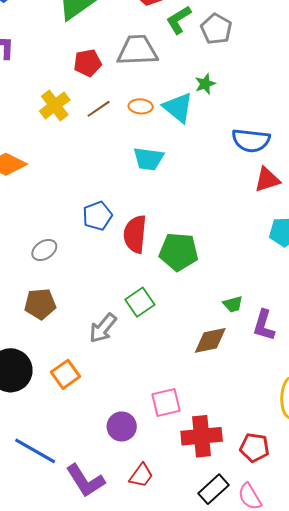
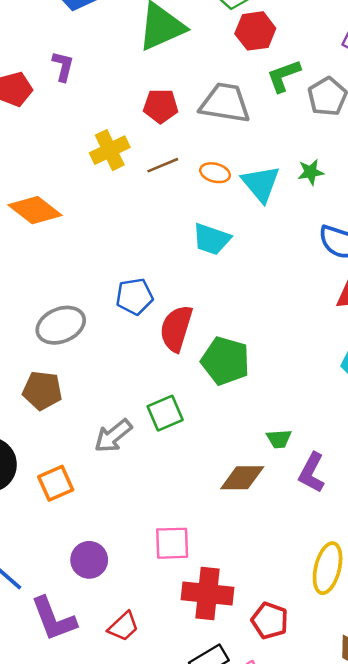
green star: (205, 84) -> (311, 172), moved
gray ellipse: (44, 250) -> (61, 325), size x1.5
purple circle: (122, 426) -> (89, 560), moved

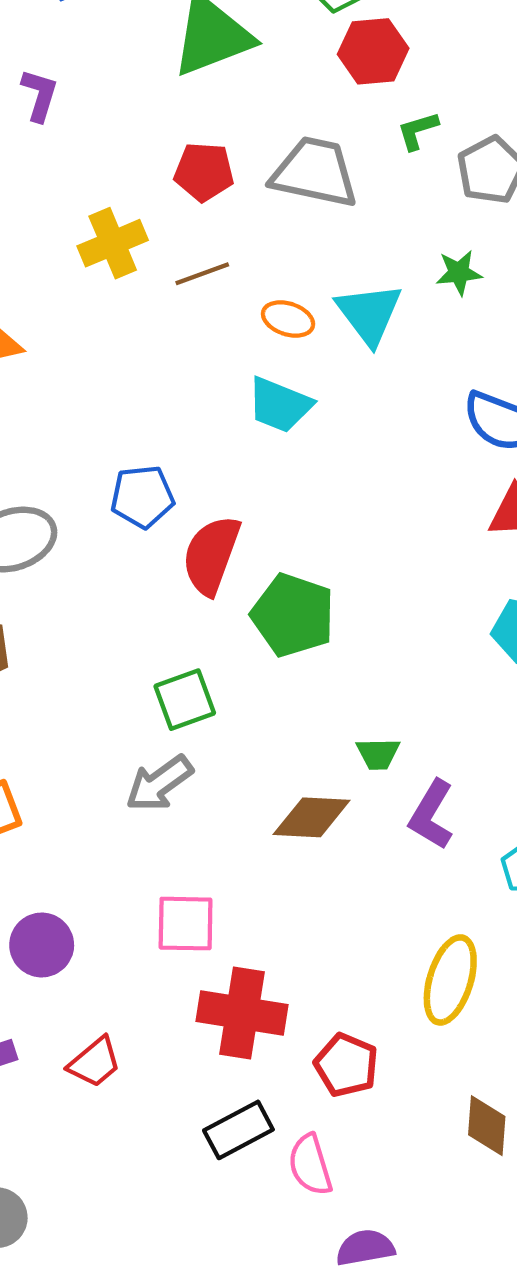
green L-shape: (284, 76) -> (418, 131), size x0.7
green star: (311, 172) -> (459, 273), moved
orange ellipse: (215, 173) -> (288, 319), moved
gray arrow: (113, 436) -> (159, 783), moved

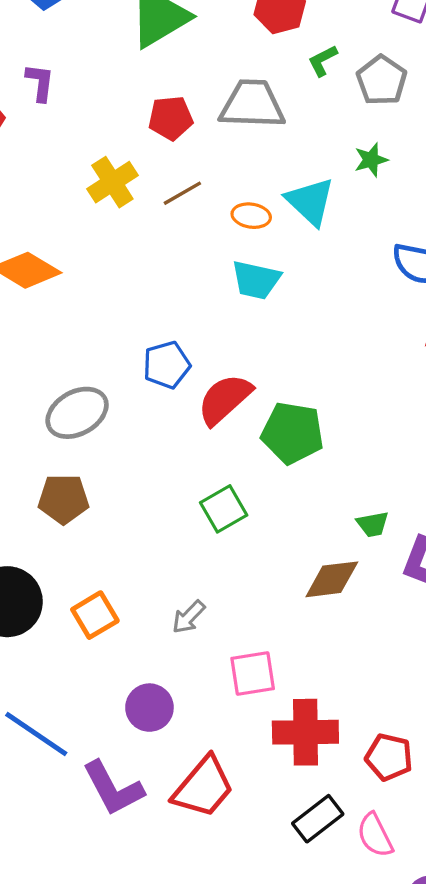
red semicircle: (211, 555) -> (225, 399), turned 38
gray arrow: (159, 783) -> (189, 617), moved, size x0.7
red trapezoid: (95, 1062) -> (203, 787), size x1.6

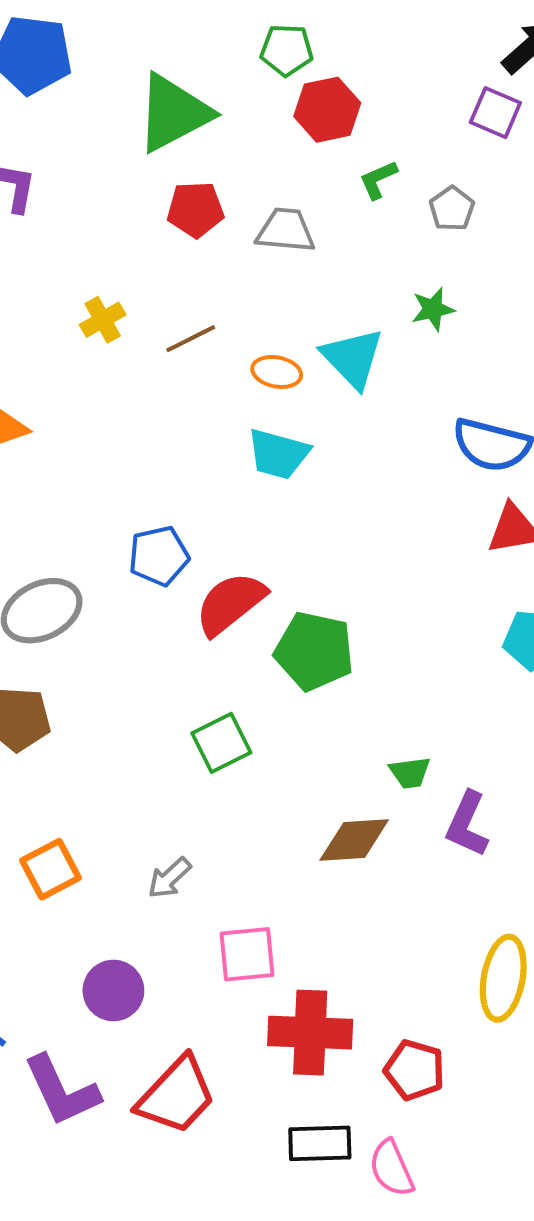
gray pentagon: (382, 80) -> (452, 209), size x0.7
gray trapezoid: (252, 104) -> (286, 230), size x0.7
red pentagon: (171, 118) -> (195, 209), moved
yellow cross: (112, 182) -> (103, 320), size x0.7
black rectangle: (318, 819) -> (320, 1143), turned 33

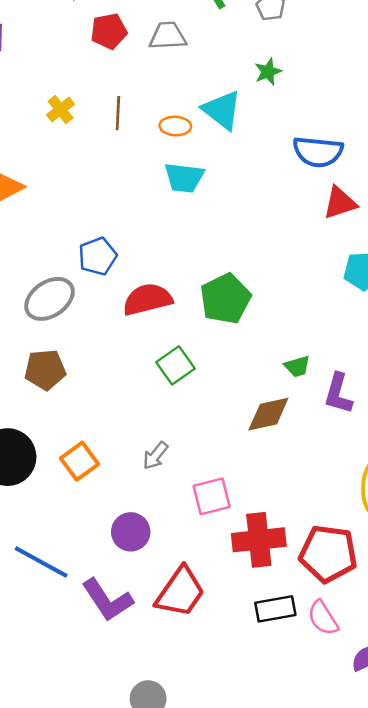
brown line: (191, 339) -> (118, 113), turned -52
blue pentagon: (159, 556) -> (98, 256), moved
red semicircle: (230, 603) -> (147, 299), moved, turned 33
green pentagon: (314, 651) -> (225, 299), turned -30
red pentagon: (415, 1070) -> (328, 554), size x1.5

